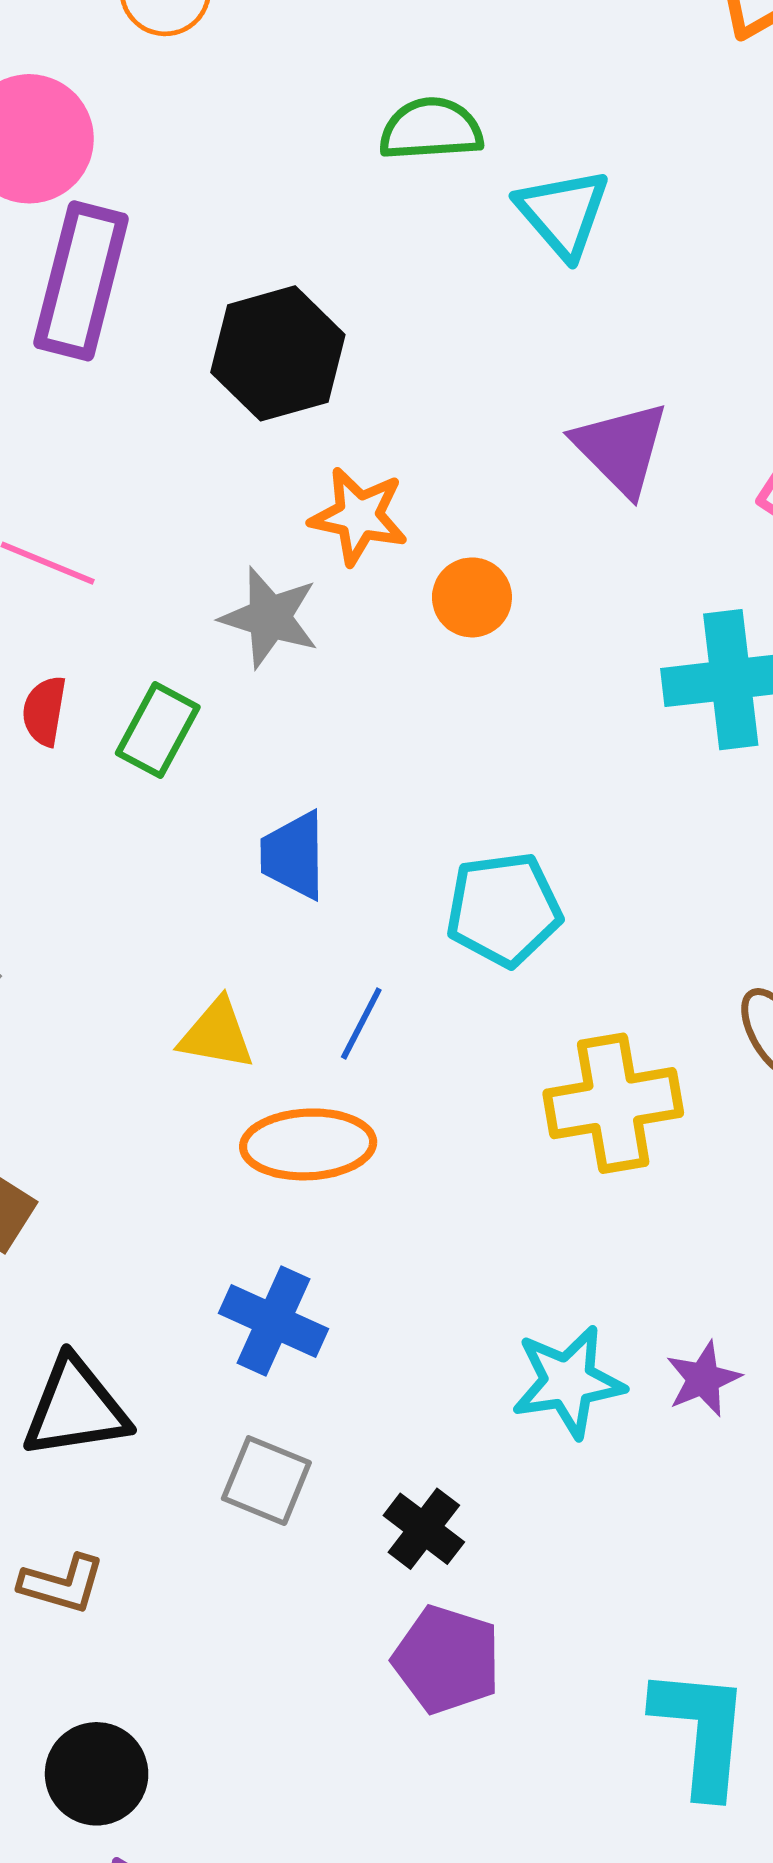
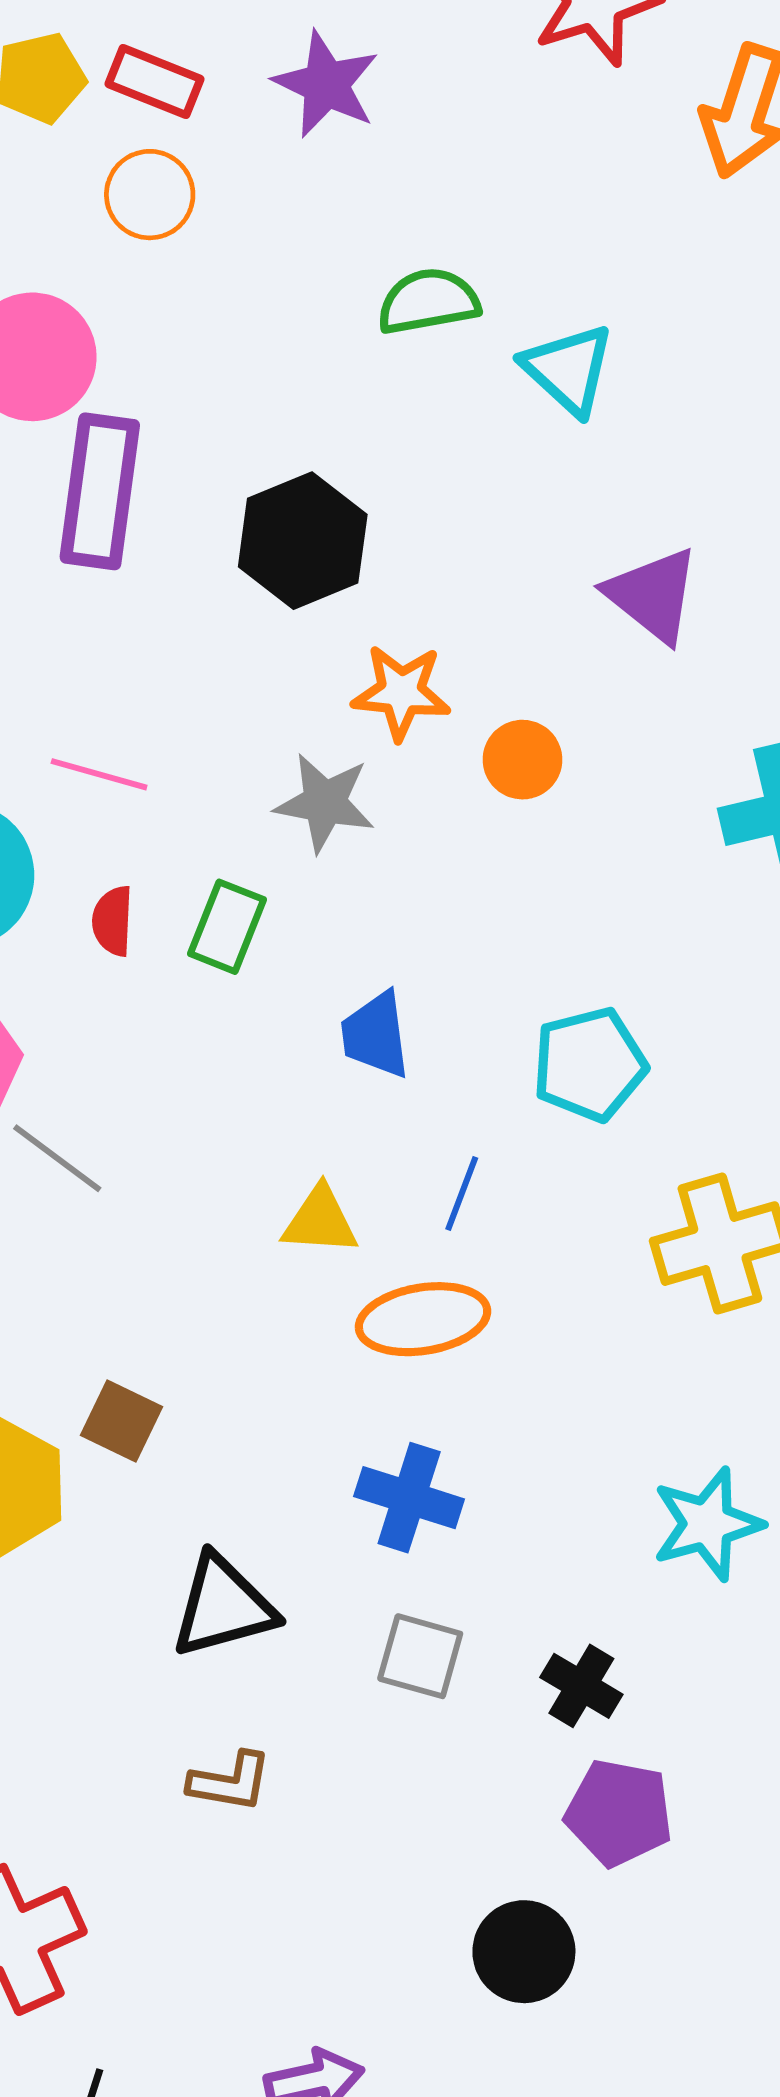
black circle: (97, 1774) -> (524, 1952), moved

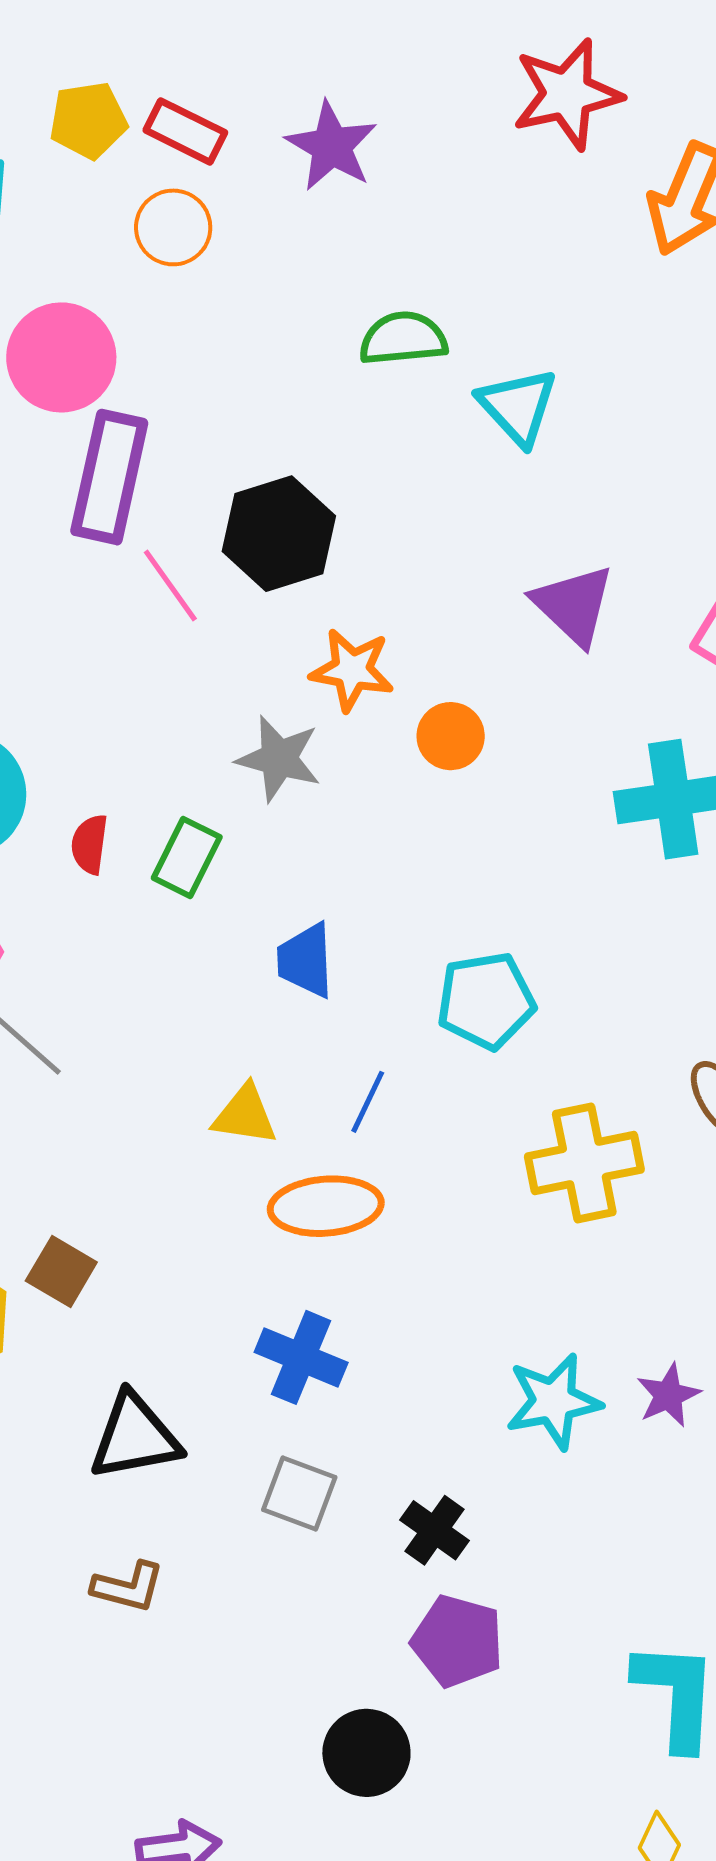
pink line: (99, 774) -> (170, 586), moved, turned 34

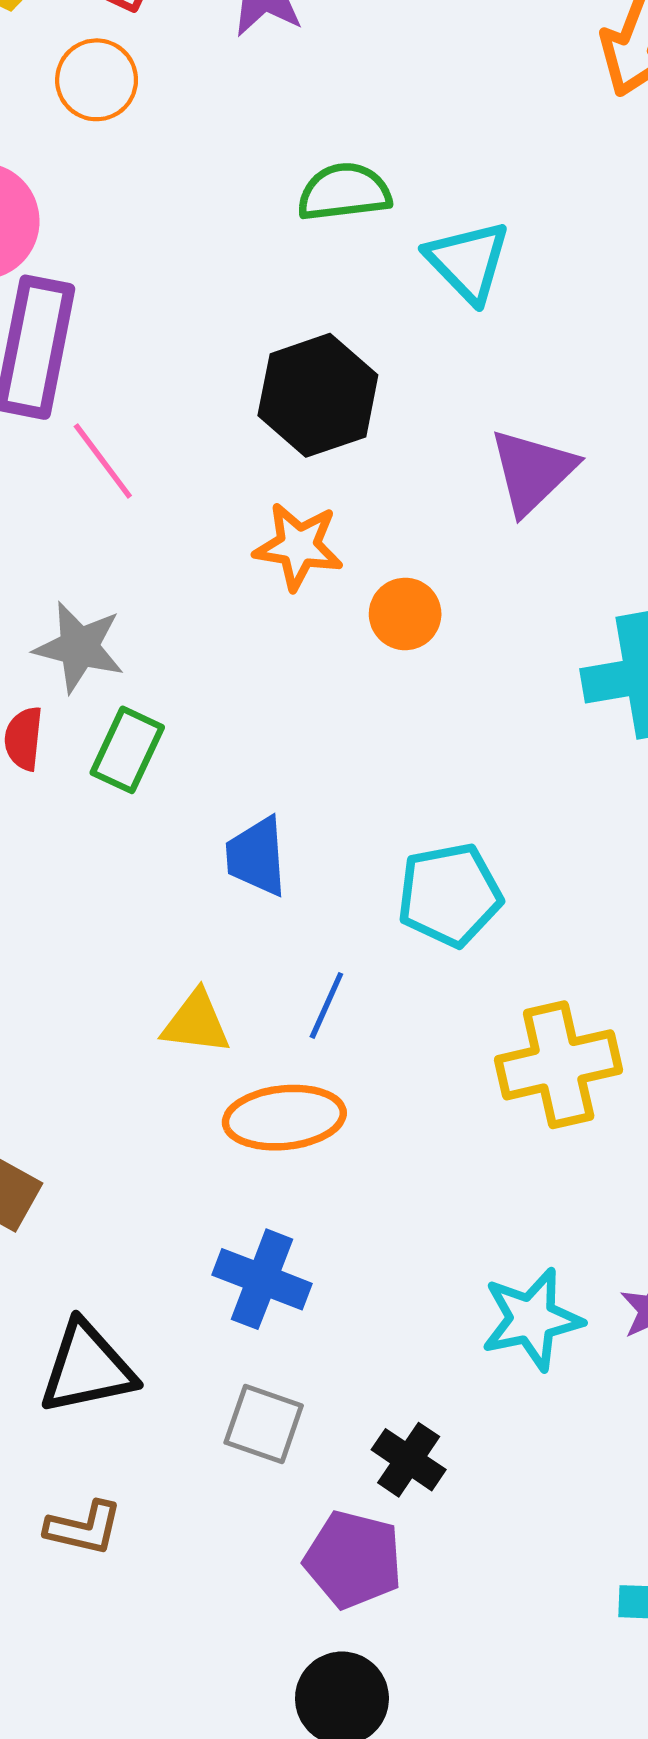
black hexagon: (279, 534) -> (318, 395), moved
purple triangle: (573, 605) -> (532, 471), turned 34
gray star: (279, 759) -> (79, 647), moved
purple pentagon: (458, 1641) -> (353, 1560), moved

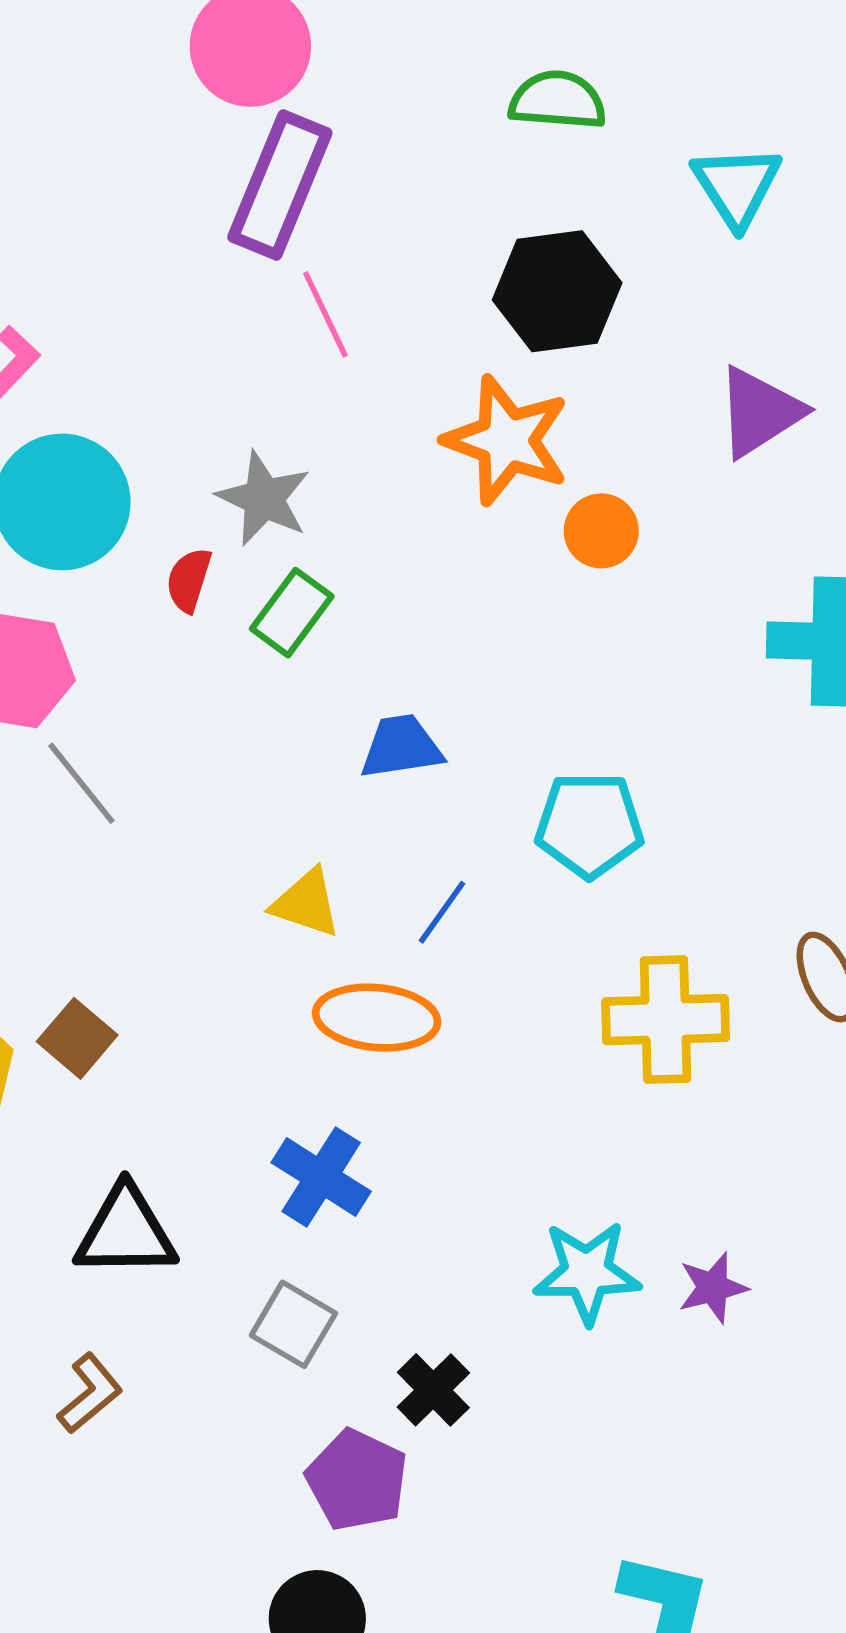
green semicircle: (344, 192) -> (557, 100), moved
orange star: (298, 546) -> (507, 440), size x1.4
blue trapezoid: (257, 856) -> (401, 747), turned 74
brown L-shape: (84, 1528) -> (90, 1393), turned -64

